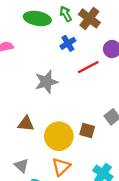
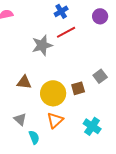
red line: (88, 67) -> (66, 32), moved
brown square: (87, 131) -> (78, 88), turned -32

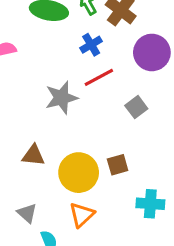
purple circle: (100, 16) -> (152, 52), size x1.5
gray square: (100, 76) -> (136, 107), moved
cyan cross: (92, 126) -> (150, 204), moved, turned -30

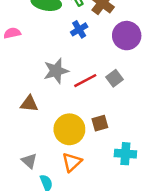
red line: (99, 77) -> (85, 81), moved
brown triangle: (33, 155) -> (29, 104), moved

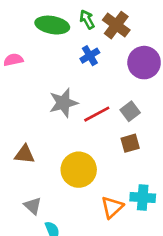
brown triangle: (29, 104) -> (24, 154), moved
brown square: (100, 123) -> (130, 143), moved
orange triangle: (72, 162) -> (112, 207), moved

